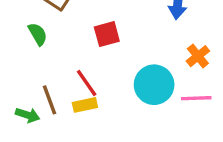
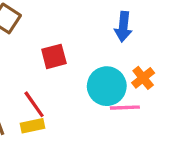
cyan circle: (154, 85) -> (107, 86), moved
pink line: (196, 98) -> (125, 108), moved

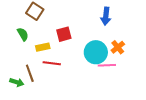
red line: (34, 104) -> (52, 63), turned -48
yellow rectangle: (32, 126) -> (43, 47), moved

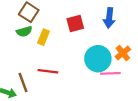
green semicircle: (23, 34) -> (24, 31), moved, turned 104
red square: (64, 34) -> (75, 24), moved
yellow rectangle: (43, 47) -> (43, 37), moved, turned -56

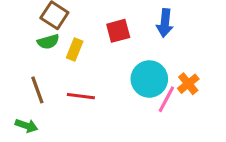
orange cross: (123, 53) -> (188, 84), moved
pink line: (110, 73) -> (166, 99), turned -60
brown line: (23, 83) -> (37, 90), moved

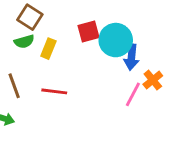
blue arrow: (165, 23) -> (131, 57), moved
cyan circle: (149, 79) -> (116, 40), moved

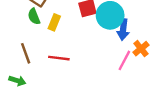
green semicircle: (24, 41) -> (34, 16), turned 84

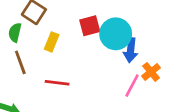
green semicircle: (34, 16) -> (15, 32), moved, turned 35
brown line: (26, 53) -> (20, 62), moved

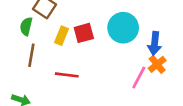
red square: (90, 26) -> (84, 33), moved
blue arrow: (131, 50) -> (155, 43), moved
brown line: (20, 62) -> (31, 55), turned 30

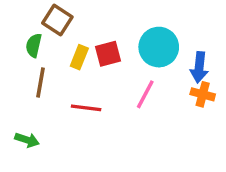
orange cross: (157, 64) -> (203, 94), turned -36
pink line: (139, 78) -> (145, 94), moved

